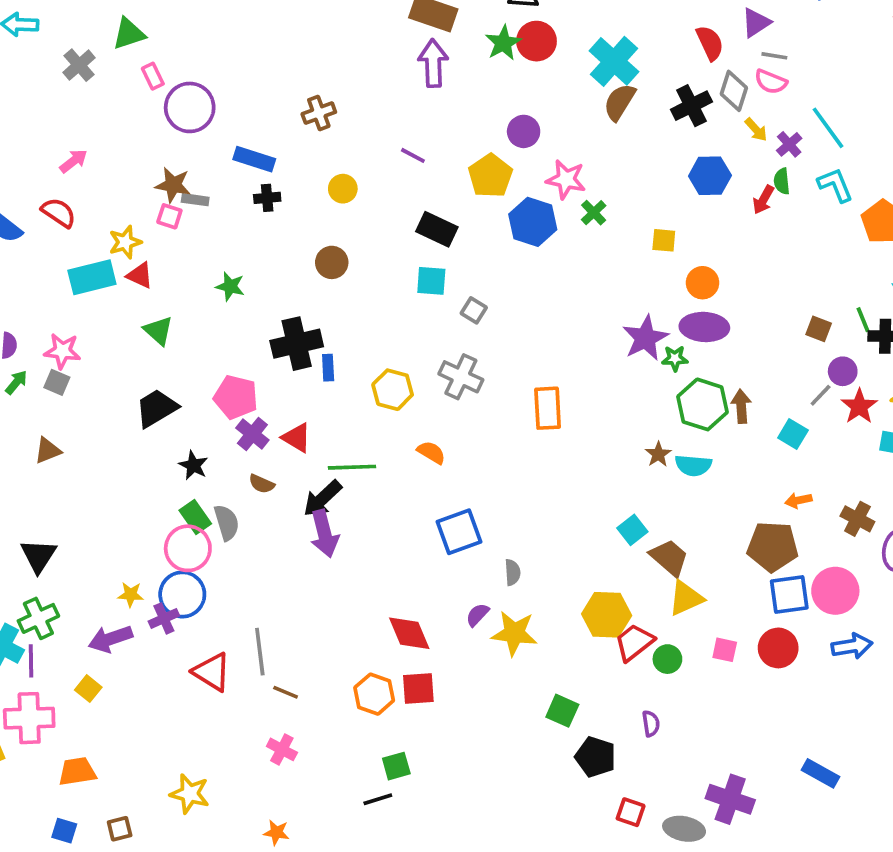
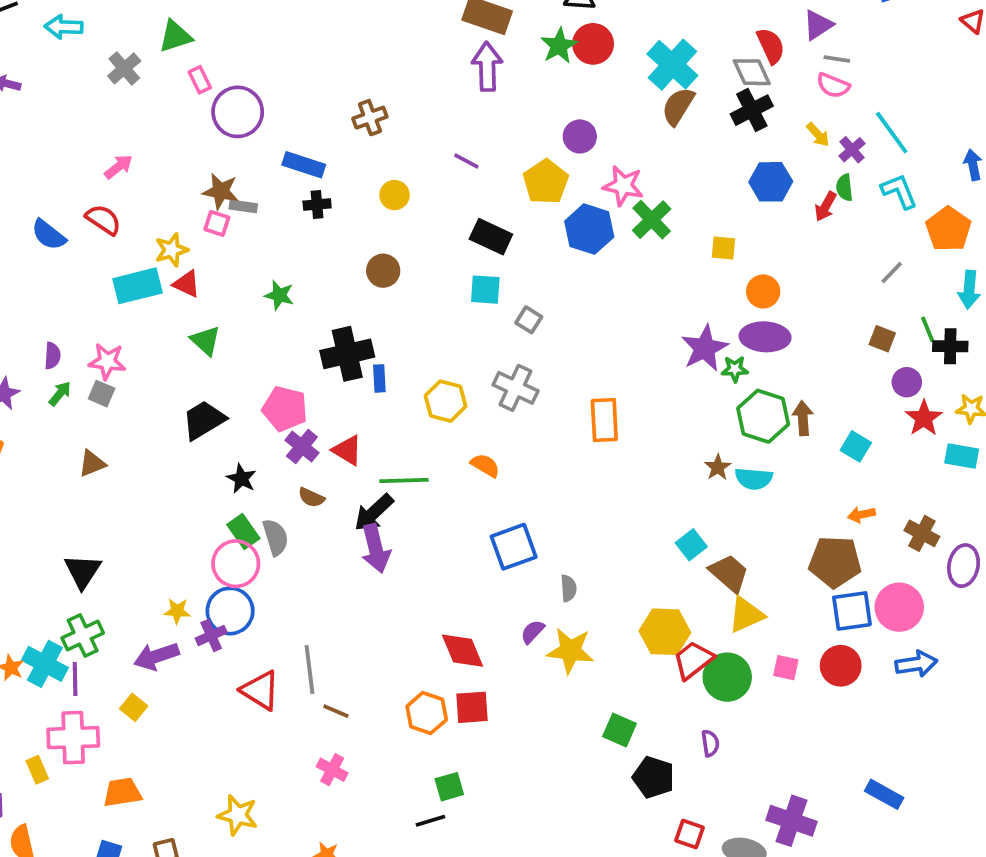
gray diamond: (734, 91) -> (752, 72), moved, turned -42
green cross: (594, 213) -> (652, 220), size x1.5
gray line: (821, 395) -> (892, 273), moved
green circle: (667, 659) -> (727, 677), size x1.6

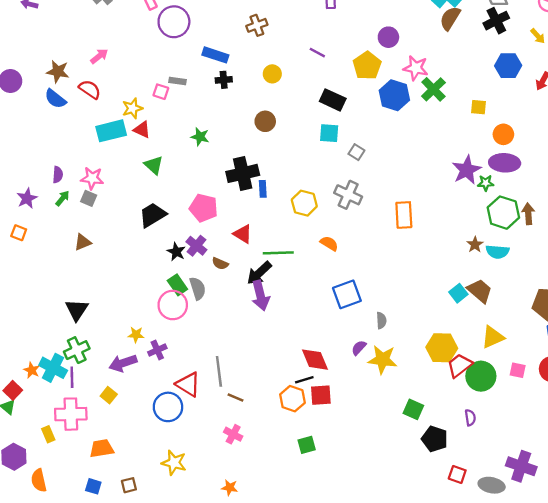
brown star: (221, 191) -> (58, 72), moved
purple cross: (302, 446) -> (196, 246), moved
brown trapezoid: (729, 573) -> (480, 291), moved
blue circle: (230, 611) -> (168, 407), moved
black line: (430, 821) -> (304, 380), moved

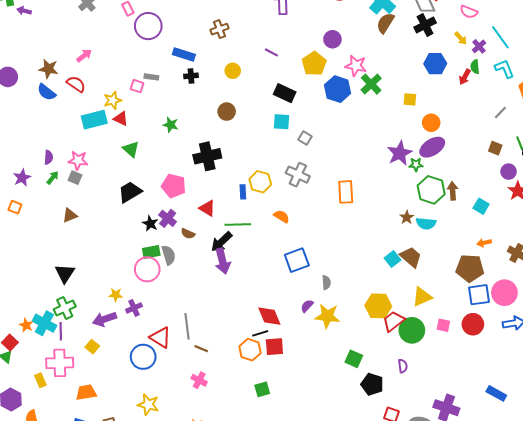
purple ellipse: (505, 163) -> (432, 147), turned -35
blue rectangle: (263, 189) -> (243, 192), moved
green rectangle: (177, 285) -> (151, 252), turned -66

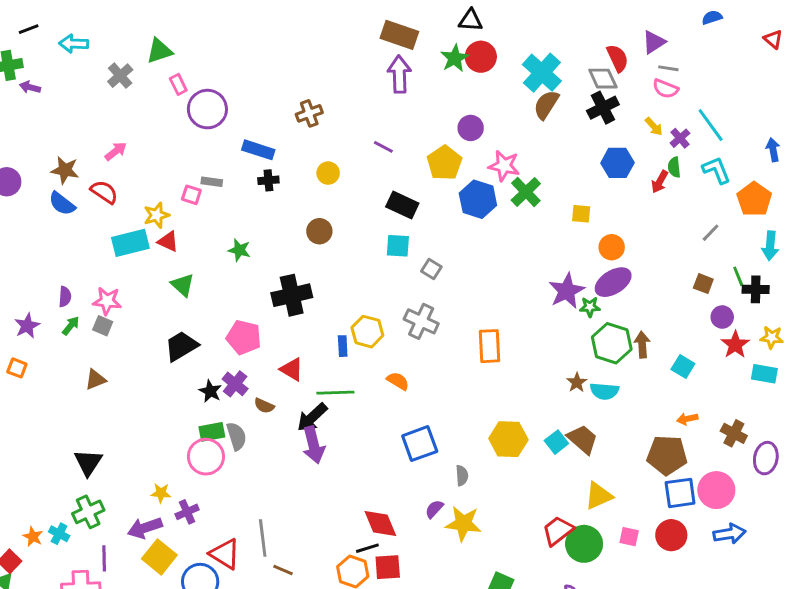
yellow hexagon: (378, 306) -> (508, 439), moved
cyan cross: (44, 323) -> (59, 534), size x0.6
purple line: (61, 331) -> (104, 558), moved
yellow square: (92, 347) -> (159, 557), moved, size x1.6

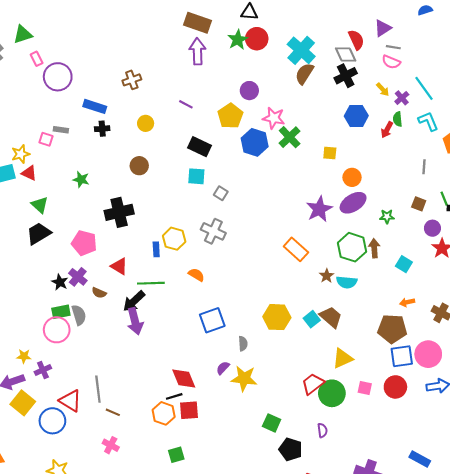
gray line: (711, 233) -> (424, 167), turned -40
green star: (590, 307) -> (387, 217), moved
black trapezoid: (181, 346) -> (39, 233), moved
orange rectangle: (490, 346) -> (296, 249), moved, turned -45

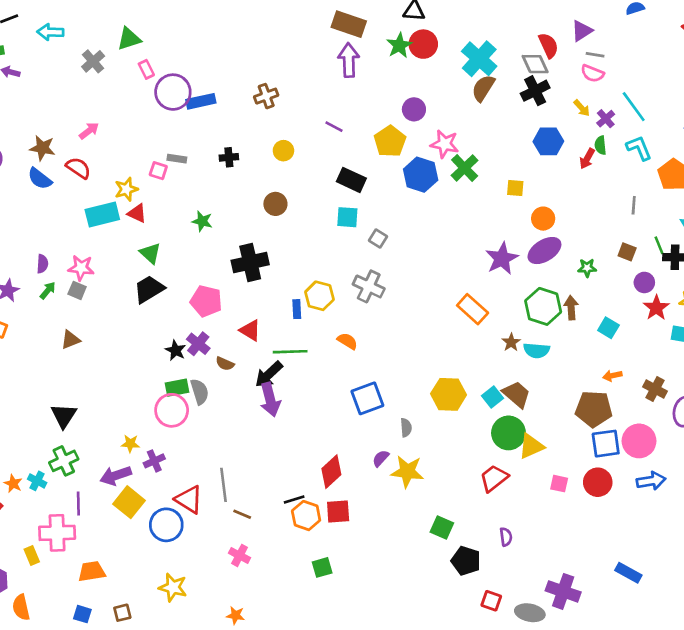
blue rectangle: (95, 106) -> (201, 101), moved, turned -30
red diamond: (184, 378) -> (331, 472), turned 70
green circle: (332, 393) -> (509, 433), moved
black line: (174, 396) -> (294, 500), moved

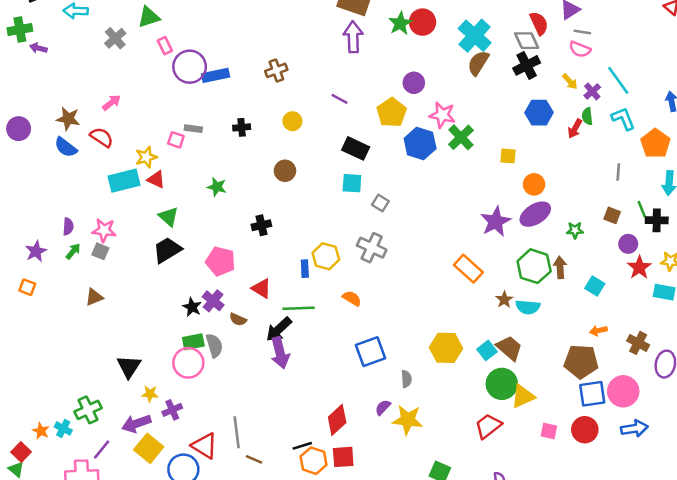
black cross: (250, 262) -> (261, 225), size x0.6
black triangle: (64, 416) -> (129, 367), moved
purple line: (78, 504) -> (102, 450), turned 40

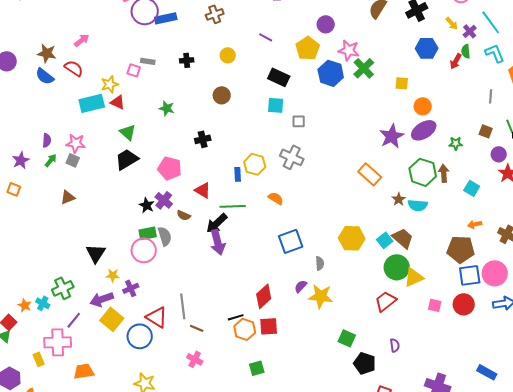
gray square: (380, 203) -> (299, 121), turned -32

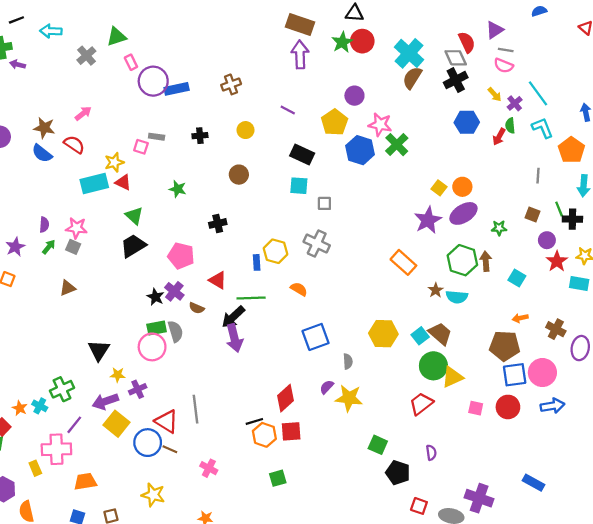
yellow square: (402, 83) -> (439, 188), moved, turned 32
brown line: (197, 328) -> (170, 449), moved

